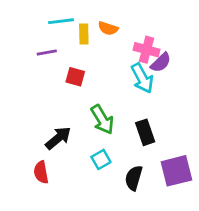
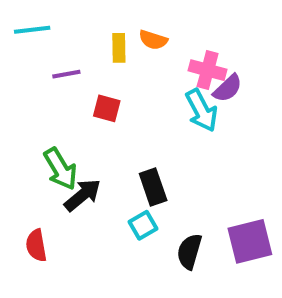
cyan line: (61, 21) -> (32, 30), moved
green arrow: (102, 120) -> (60, 169), moved
black rectangle: (145, 132) -> (153, 187), moved
red semicircle: (41, 172) -> (36, 245), moved

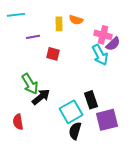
black rectangle: (153, 187) -> (91, 100), moved
cyan square: (143, 225) -> (71, 112), size x1.6
purple square: (250, 241) -> (107, 120), moved
black semicircle: (189, 251) -> (75, 131), moved

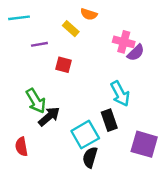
orange semicircle: (76, 20) -> (89, 14), moved
yellow rectangle: (59, 24) -> (71, 29), turned -48
cyan arrow: (100, 55) -> (120, 94), moved
purple square: (107, 120) -> (144, 144), moved, turned 30

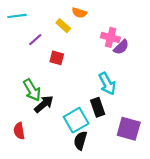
purple line: (39, 44) -> (35, 40), turned -32

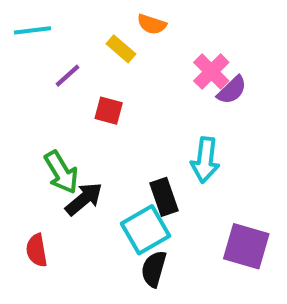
pink cross: (110, 37) -> (211, 72), turned 30
cyan arrow: (107, 84) -> (205, 160), turned 35
black rectangle: (98, 107) -> (164, 197), moved

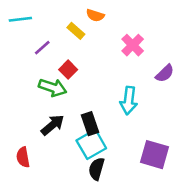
purple semicircle: (232, 90) -> (165, 73), moved
red square: (109, 111) -> (68, 70), turned 30
green arrow: (61, 172) -> (53, 88), moved, turned -40
black rectangle: (164, 197) -> (90, 124), moved

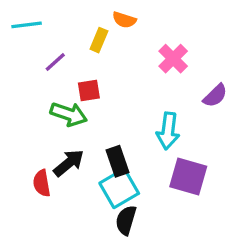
yellow rectangle: (76, 31) -> (99, 40), turned 72
red square: (68, 70) -> (89, 91), turned 36
purple square: (154, 155) -> (188, 176), moved
red semicircle: (23, 157) -> (42, 183), moved

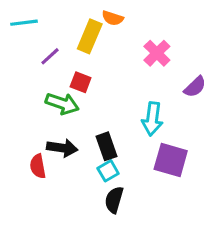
yellow rectangle: (99, 40) -> (90, 36), size x1.5
red square: (89, 91) -> (81, 82), turned 30
black arrow: (69, 163) -> (62, 148), turned 48
cyan square: (119, 188) -> (108, 171), size x0.6

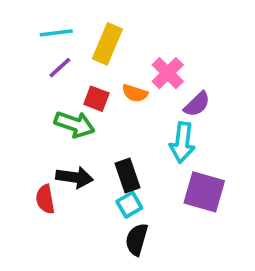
orange semicircle: (113, 18) -> (135, 93), moved
cyan line: (24, 23) -> (56, 33), moved
pink cross: (157, 53) -> (168, 73), moved
purple semicircle: (195, 87) -> (197, 104), moved

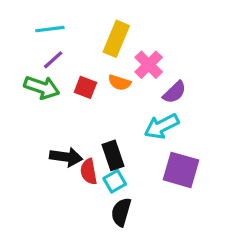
yellow rectangle: (107, 44) -> (116, 39), moved
green arrow: (75, 124) -> (42, 87), moved
cyan arrow: (182, 143) -> (162, 126), turned 56
red semicircle: (45, 199) -> (89, 172), moved

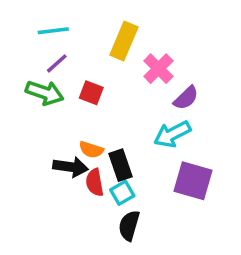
orange semicircle: (119, 83) -> (91, 150), moved

